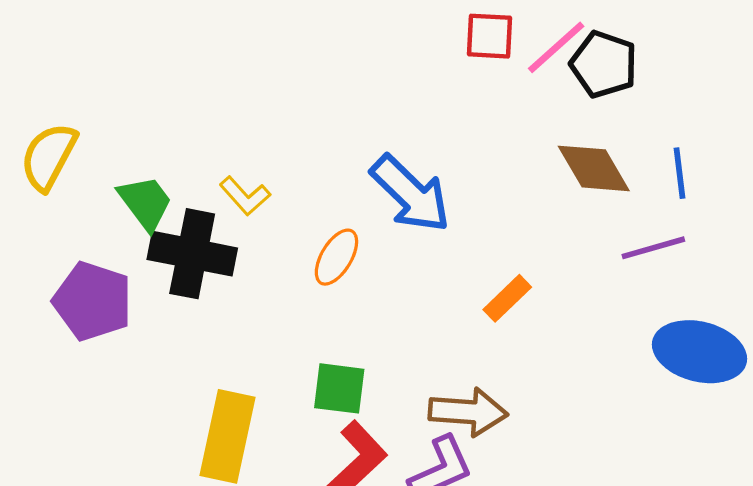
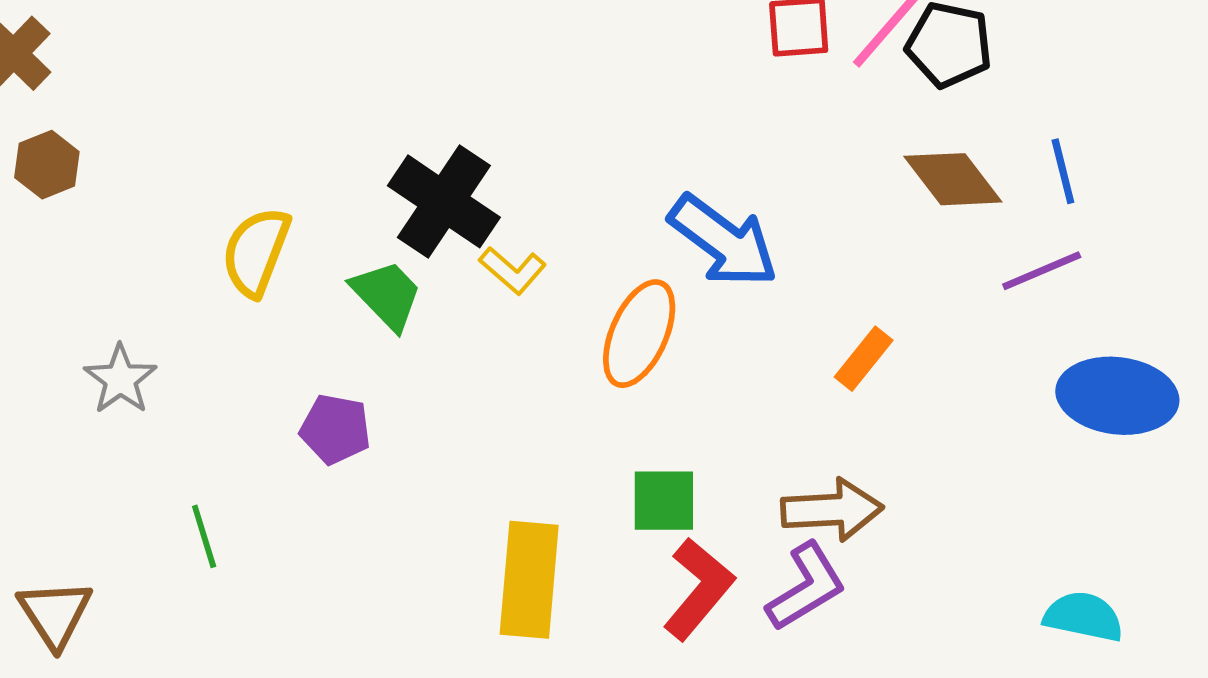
black cross: (192, 254) -> (444, 201), moved, turned 30
orange ellipse: (336, 257) -> (639, 334), size x1.4
purple pentagon: (93, 301) -> (335, 429), size x0.7

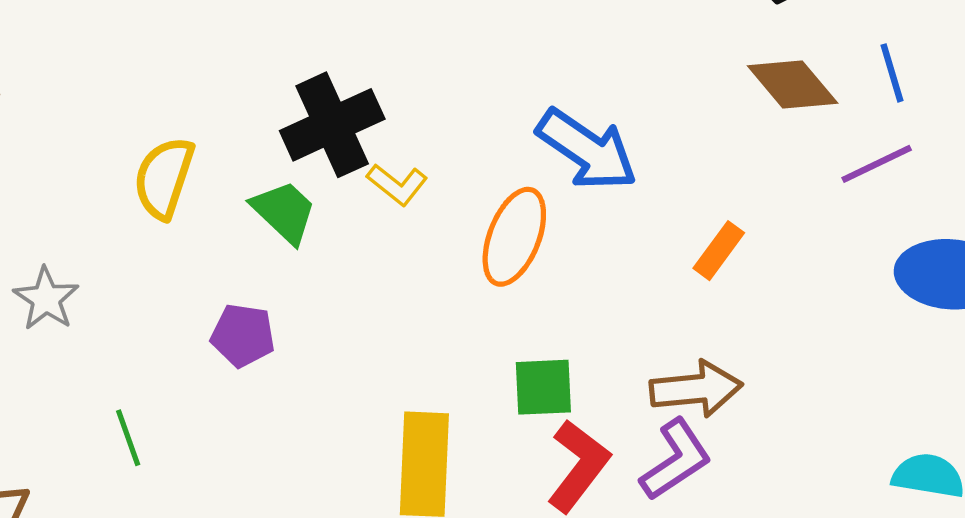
black cross: (444, 201) -> (332, 125), turned 34

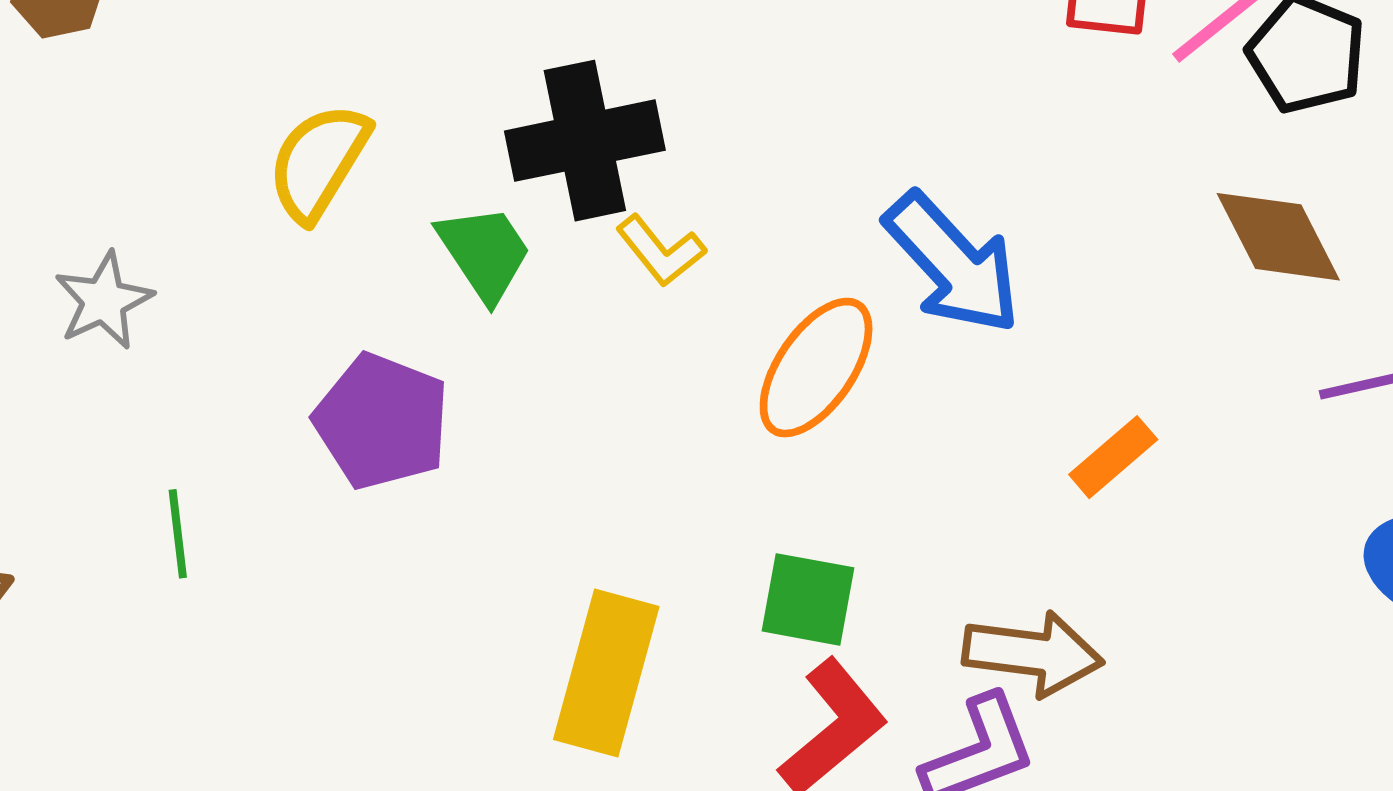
purple pentagon: (243, 335) -> (382, 421), size x1.4

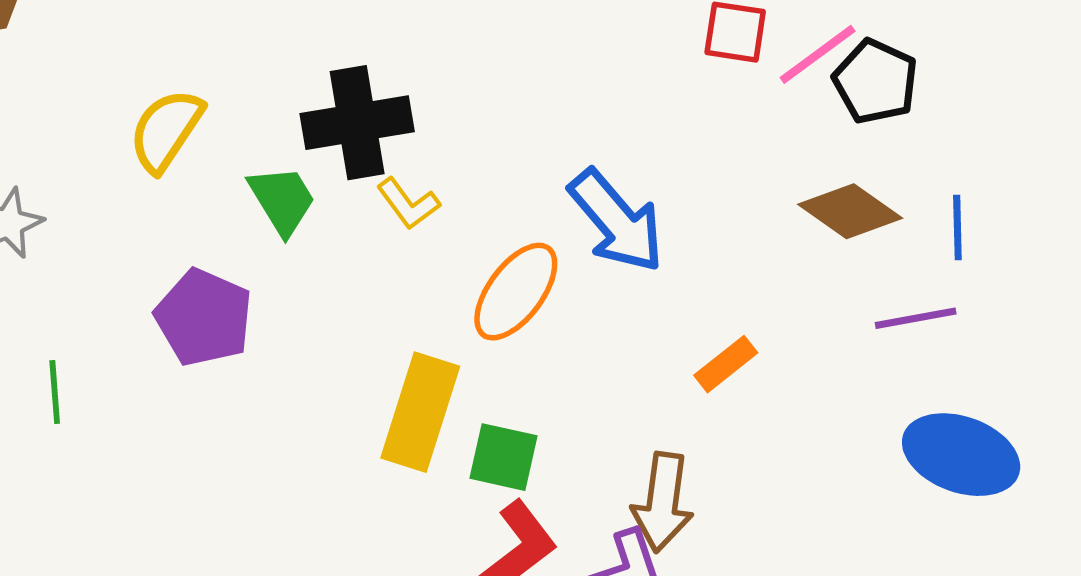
brown diamond: (1278, 237) -> (850, 211), turned -30
brown arrow: (1033, 654) -> (663, 502), turned 88
yellow rectangle: (606, 673) -> (420, 412), moved

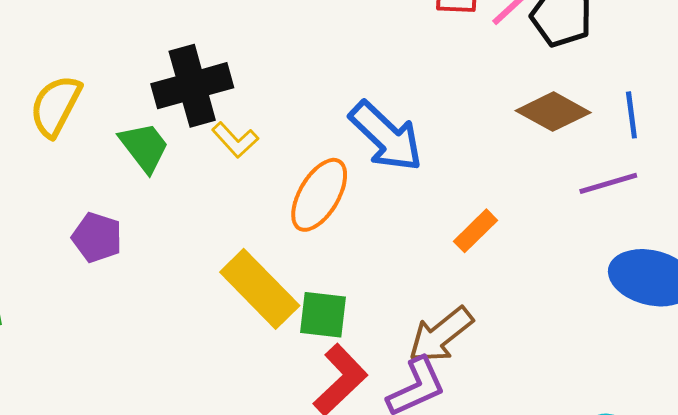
purple pentagon: (204, 318) -> (97, 237), size x0.7
yellow rectangle: (420, 412) -> (260, 289), turned -56
brown arrow: (663, 502) -> (441, 335), turned 50

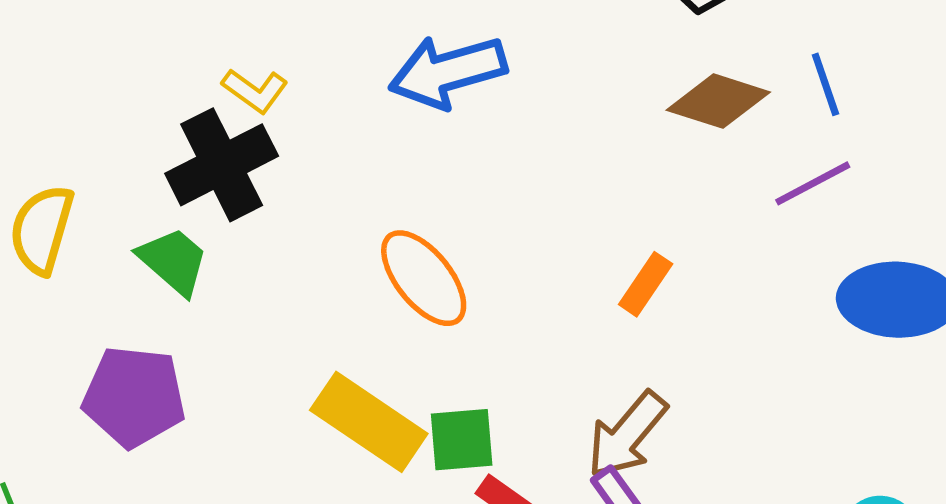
blue arrow: (386, 136) -> (448, 72), moved, turned 132
yellow L-shape: (235, 140) -> (255, 91), moved
orange ellipse: (319, 195) -> (424, 278), turned -58
purple pentagon: (97, 237) -> (134, 397), size x1.5

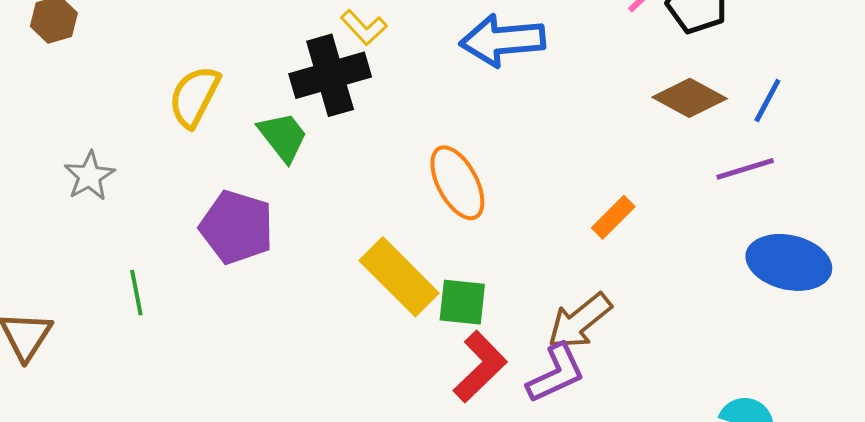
blue line: (825, 84) -> (767, 101), turned 36

